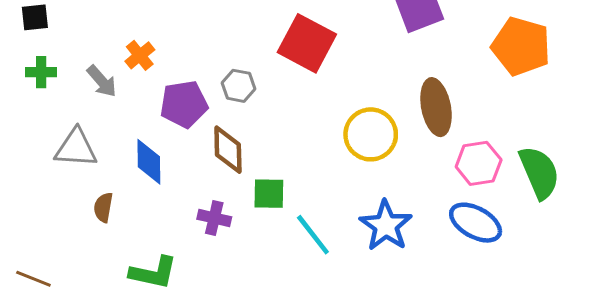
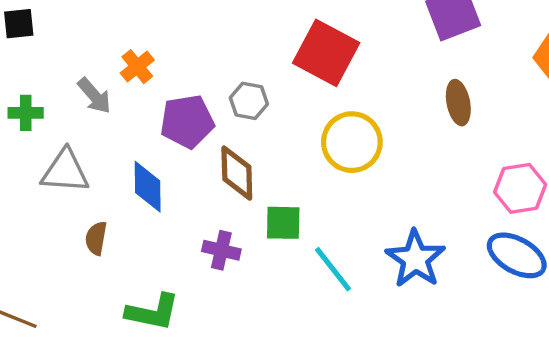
green cross: (41, 72) -> (26, 113), moved
brown ellipse: (436, 107) -> (458, 103), moved, size x0.7
yellow circle: (371, 134) -> (352, 142), moved

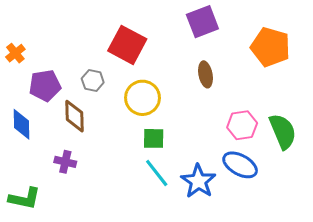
gray hexagon: (249, 101) -> (93, 81), moved
green square: (283, 223) -> (154, 138), moved
blue star: (415, 259) -> (198, 181), moved
cyan line: (333, 269) -> (157, 173), moved

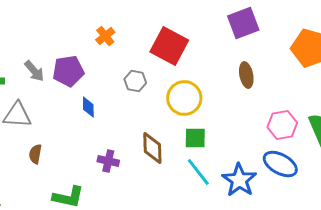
orange cross: (15, 53) -> (105, 36), moved
purple pentagon: (45, 86) -> (68, 71), moved
brown diamond: (74, 116) -> (152, 148), moved
blue diamond: (22, 124) -> (88, 107), moved, size x0.7

